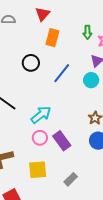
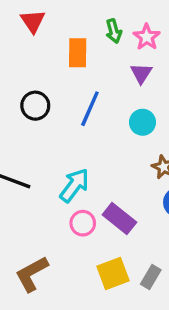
orange rectangle: (52, 38) -> (78, 53), moved
cyan circle: (91, 80) -> (142, 122), moved
yellow square: (38, 170) -> (113, 273), moved

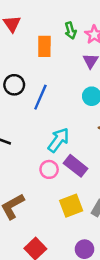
blue line: (90, 109) -> (40, 97), moved
cyan arrow: (74, 185) -> (58, 140), moved

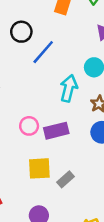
cyan arrow: (58, 140) -> (69, 88), moved, turned -40
purple rectangle: (76, 166) -> (56, 131), turned -70

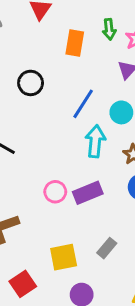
blue line: (43, 52) -> (83, 104), moved
yellow square: (39, 168) -> (64, 257), moved

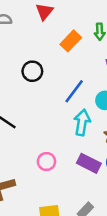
orange rectangle: (75, 43) -> (71, 41), turned 30
purple rectangle: (88, 193) -> (89, 163), moved, turned 45

